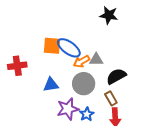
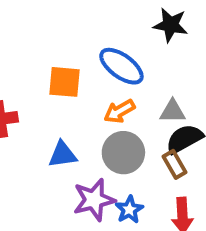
blue ellipse: (69, 48) -> (121, 66), moved
gray triangle: (96, 59) -> (173, 111), moved
brown rectangle: (111, 98) -> (175, 164), moved

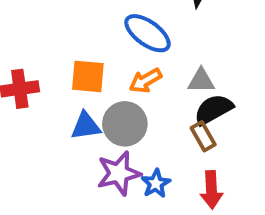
orange square: (64, 82) -> (88, 76), moved
gray circle: (123, 153) -> (125, 124), moved

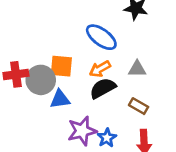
black semicircle: (213, 109) -> (103, 88), moved
gray circle: (125, 124) -> (41, 80), moved
brown rectangle: (203, 136) -> (139, 106), turned -30

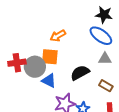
blue ellipse: (101, 37) -> (101, 36), moved
orange arrow: (100, 69) -> (58, 36), moved
blue triangle: (60, 99) -> (49, 81), turned 35

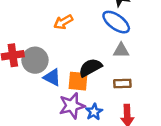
orange square: (50, 57) -> (78, 81), moved
brown rectangle: (106, 86) -> (122, 84), turned -32

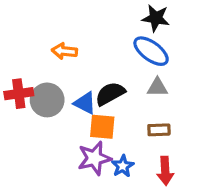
orange arrow: (63, 22) -> (64, 51), moved, turned 36
black semicircle: (90, 68) -> (110, 94), moved
blue triangle: (52, 77) -> (85, 103), moved

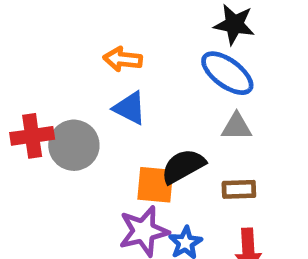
orange arrow: (64, 51) -> (123, 59), moved
black semicircle: (110, 94) -> (183, 166), moved
blue triangle: (85, 103) -> (130, 108), moved

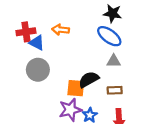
blue triangle: (130, 108) -> (37, 43), moved
red cross: (32, 136) -> (26, 32), moved

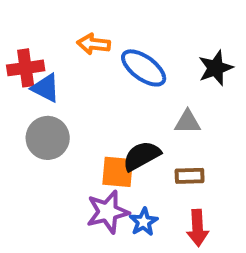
black star: (113, 13) -> (216, 68), moved, turned -30
orange arrow: (61, 30) -> (94, 44), moved
blue ellipse: (109, 36) -> (144, 68), moved

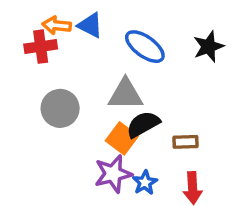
orange arrow: (94, 44) -> (57, 25), moved
blue triangle: (46, 88) -> (90, 25), moved
gray triangle: (188, 122) -> (125, 94), moved, size x1.5
orange square: (118, 172) -> (122, 138), turned 32

